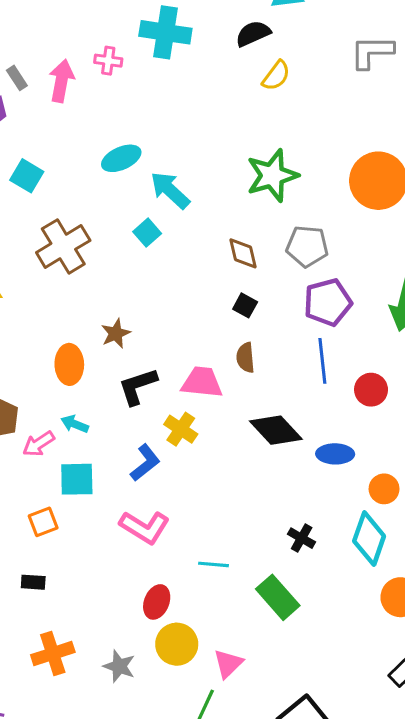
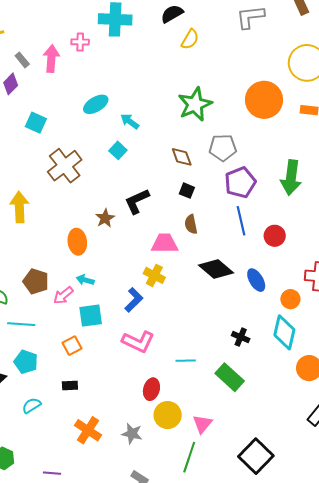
cyan arrow: (170, 190) -> (130, 121), size x0.7
black L-shape: (138, 386) -> (137, 201), moved
blue ellipse: (335, 454) -> (256, 280), turned 65
orange cross: (53, 654) -> (88, 430), turned -32

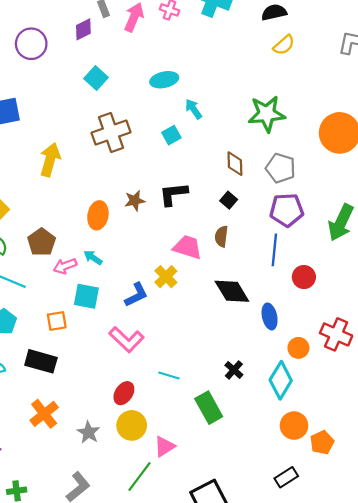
black rectangle: (70, 385) -> (41, 361), size x1.8

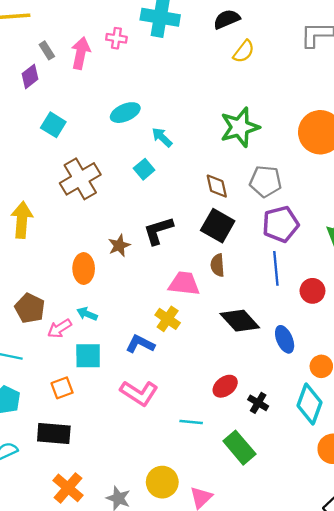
black square: (229, 200) -> (218, 226), size x1.8
blue L-shape: (136, 295) -> (140, 344), turned -116
red ellipse: (124, 393) -> (225, 386), moved, turned 30

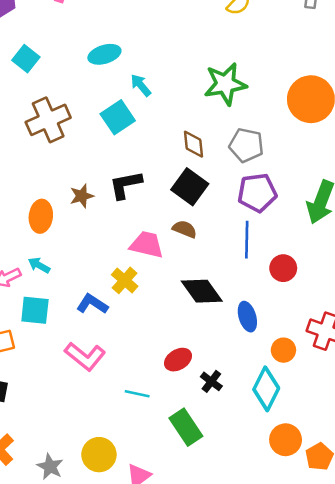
cyan square: (144, 169) -> (118, 117), size x1.5
brown semicircle: (218, 265) -> (185, 229), turned 110

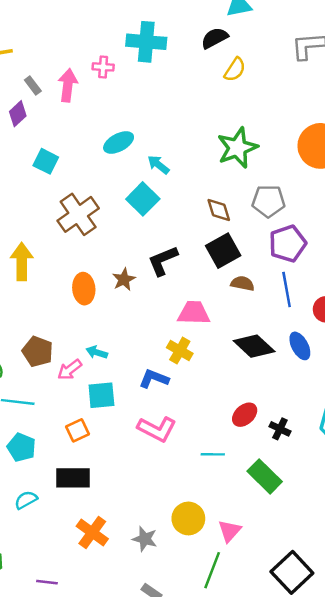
black square: (190, 187) -> (223, 251), turned 36
orange ellipse: (41, 216) -> (84, 289), moved
brown semicircle: (185, 229) -> (242, 283), moved
blue ellipse: (247, 317) -> (300, 346), moved

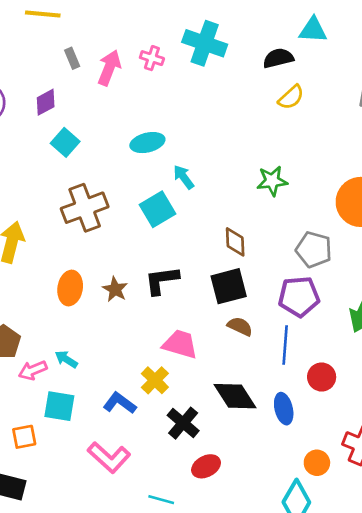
purple diamond: (18, 114) -> (46, 102), moved
green star: (237, 148) -> (272, 181), size x0.7
gray pentagon: (268, 201) -> (314, 250), moved
brown star: (124, 279) -> (115, 289), turned -30
black cross: (280, 429) -> (183, 423), moved, size x1.4

